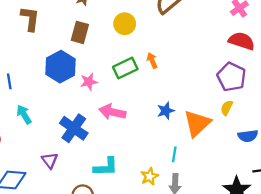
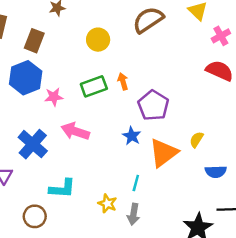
brown rectangle: (80, 32) -> (34, 41), moved
purple pentagon: (231, 77) -> (153, 105), moved
blue star: (166, 111) -> (132, 136), turned -30
yellow star: (150, 176) -> (107, 204), turned -30

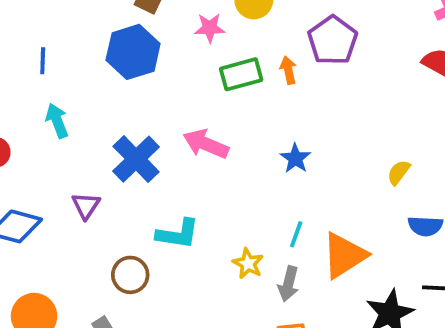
pink star: (54, 97) -> (210, 28), moved
purple pentagon: (153, 105) -> (333, 40), moved
orange triangle: (163, 153) -> (344, 255), moved

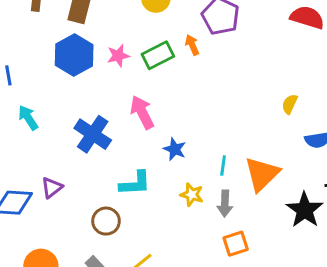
pink star: (210, 28) -> (118, 56), moved
pink arrow: (206, 144) -> (142, 112), turned 52
blue star: (295, 158) -> (175, 149), moved
purple triangle: (86, 206) -> (52, 188), moved, turned 30

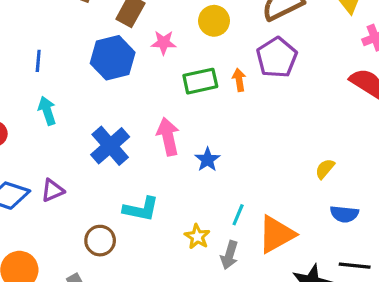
pink star: (118, 56) -> (164, 43), moved
blue star: (175, 149) -> (207, 160), moved

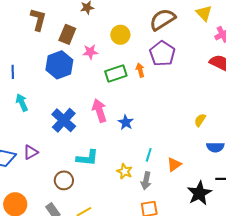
orange triangle: (276, 234) -> (174, 164), size x0.6

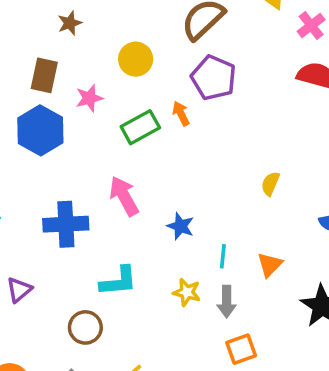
blue cross: (64, 120) -> (66, 224), turned -35
yellow semicircle: (200, 120) -> (270, 184), moved
blue star: (126, 122) -> (180, 226), moved

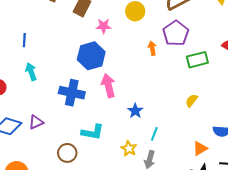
green rectangle: (140, 127) -> (197, 60), moved
blue hexagon: (40, 130) -> (91, 56), moved
orange triangle: (270, 265) -> (200, 148), moved

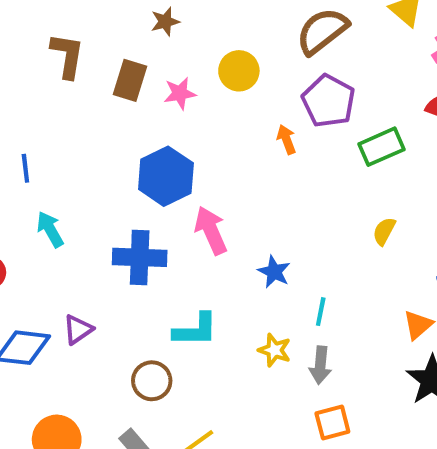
pink star: (104, 26) -> (180, 93), moved

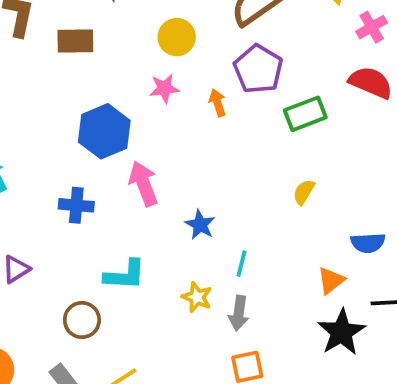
brown rectangle: (130, 80) -> (75, 41), turned 69
pink star: (180, 93) -> (164, 88), moved
blue cross: (140, 257) -> (76, 205), size x0.7

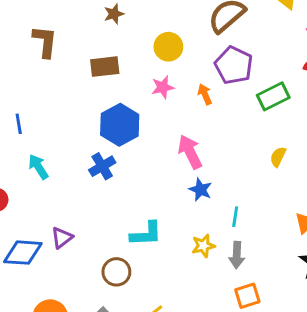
brown rectangle: (75, 41) -> (105, 67), moved
pink arrow: (144, 184) -> (190, 152), moved
blue cross: (76, 205) -> (102, 166), moved, turned -30
yellow star: (197, 297) -> (203, 246), turned -30

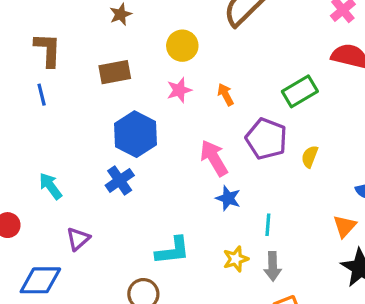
purple pentagon: (234, 65) -> (266, 139), moved
blue line: (19, 124) -> (42, 95), moved
purple triangle: (62, 238) -> (78, 239), moved

